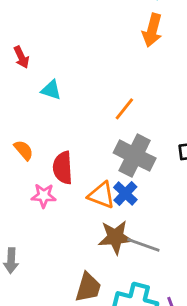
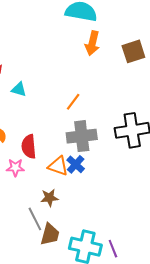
gray cross: (135, 156) -> (82, 136), turned -32
brown star: (116, 237) -> (49, 198), moved, size x0.7
gray line: (143, 245) -> (35, 219), moved, turned 45

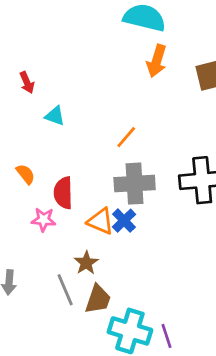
brown star: (49, 198) -> (86, 263), turned -30
brown trapezoid: (50, 234) -> (98, 299), moved

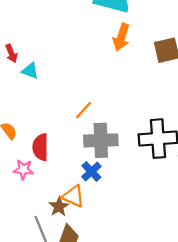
cyan triangle: (55, 116) -> (30, 71), moved
orange line: (126, 137) -> (83, 110), moved
orange triangle: (101, 221) -> (73, 196), moved

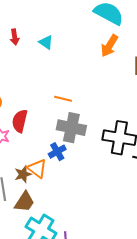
cyan triangle: (30, 71) -> (46, 42), moved
orange line: (83, 110) -> (63, 99), turned 48

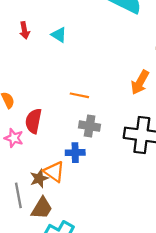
orange arrow: (109, 46) -> (140, 82), moved
gray cross: (71, 128) -> (90, 126), size x0.7
blue cross: (57, 152) -> (75, 153), turned 30

